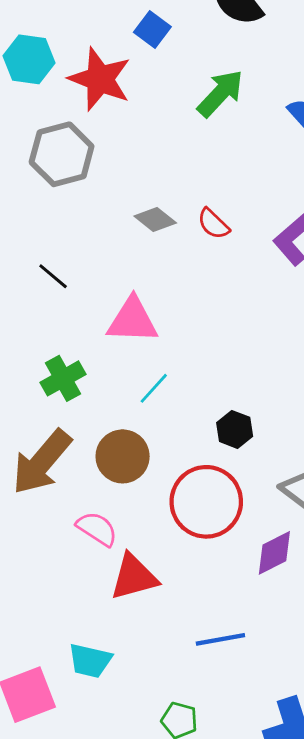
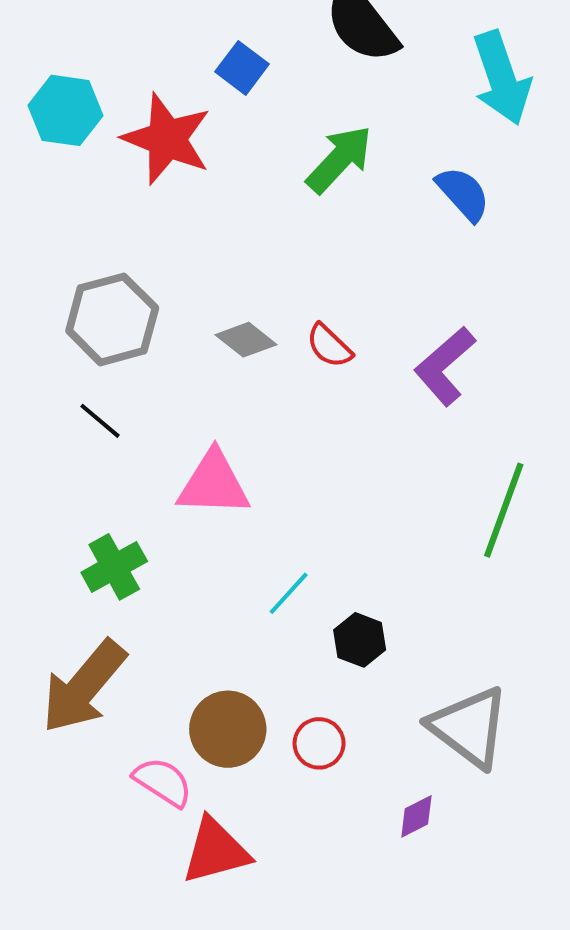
gray hexagon: (62, 154) -> (112, 319), moved
cyan line: (154, 388) -> (289, 593), moved
brown circle: (123, 456) -> (228, 729), moved
red circle: (206, 502) -> (319, 743), size x0.5
purple diamond: (274, 553) -> (416, 816), size x0.7

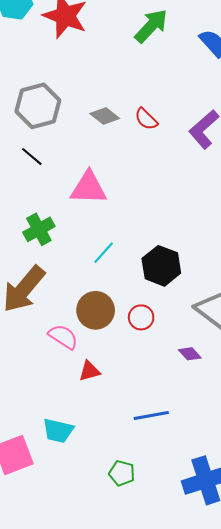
cyan line: (289, 593) -> (104, 253), moved
black hexagon: (360, 640) -> (161, 266), size x1.5
purple diamond: (416, 816) -> (190, 354), turned 75
red triangle: (216, 851) -> (89, 371), size x0.6

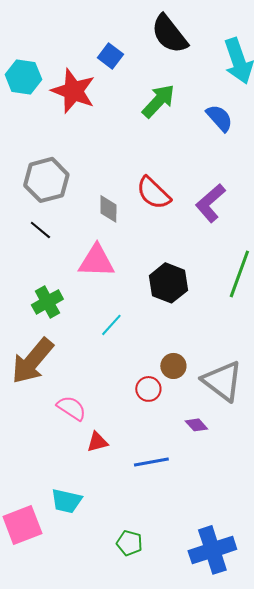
gray diamond: (105, 116) -> (108, 209), moved, turned 52
red semicircle: (146, 119) -> (153, 193), size x1.5
black hexagon: (161, 266) -> (168, 283), moved
brown circle: (96, 310) -> (173, 366), moved, size x0.7
blue line: (151, 416) -> (151, 462), moved

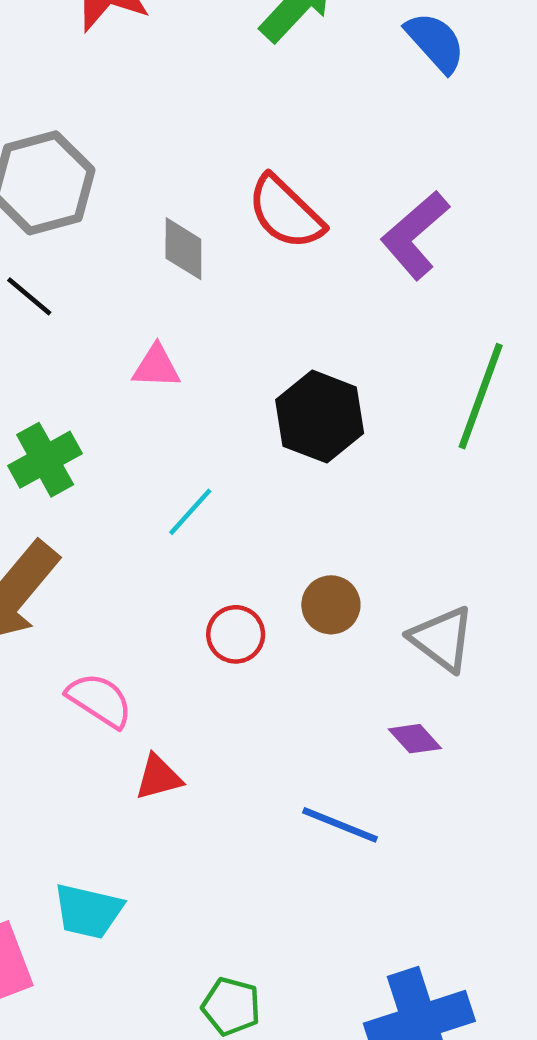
pink triangle: (96, 261) -> (156, 367), size x0.6
gray triangle: (222, 381) -> (442, 639), size x0.7
red circle: (148, 389) -> (236, 634), moved
purple diamond: (196, 425) -> (415, 739), moved
blue line: (151, 462) -> (340, 825), moved, turned 32

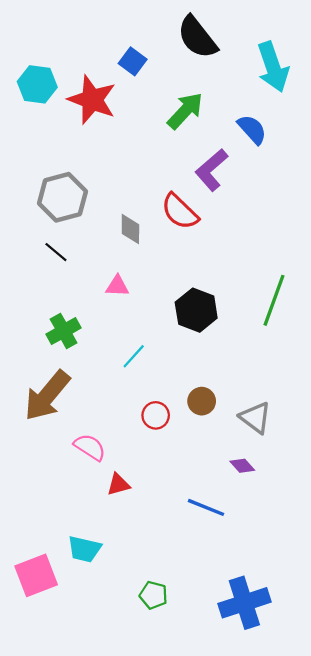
purple L-shape: (415, 235) -> (212, 170), moved

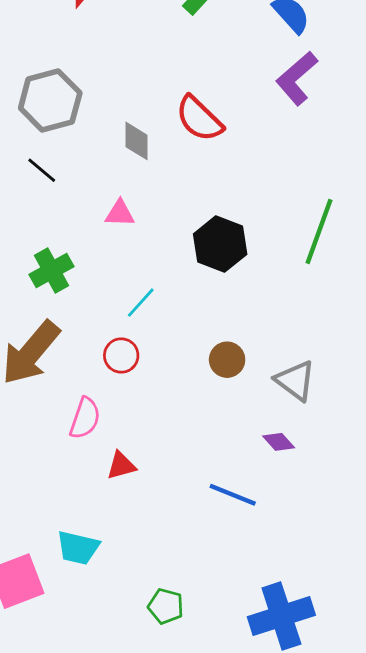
purple L-shape: (212, 170) -> (297, 78), moved
red circle: (156, 415) -> (121, 355), moved
pink semicircle: (90, 447) -> (85, 418), turned 76

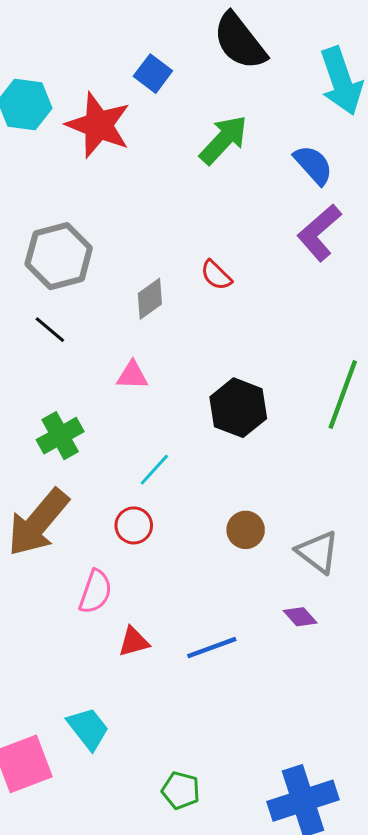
red semicircle: (199, 119) -> (216, 275), size x0.6
gray diamond: (137, 141) -> (150, 299), turned 54
blue line: (233, 495) -> (212, 648), moved, turned -42
cyan trapezoid: (78, 548) -> (88, 729), turned -141

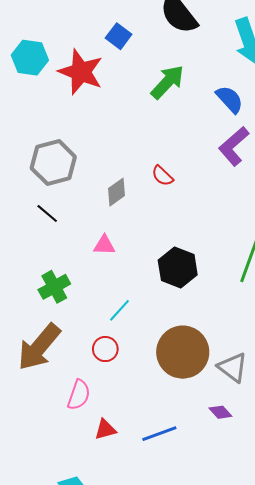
brown circle: (246, 530) -> (183, 352), size x2.0

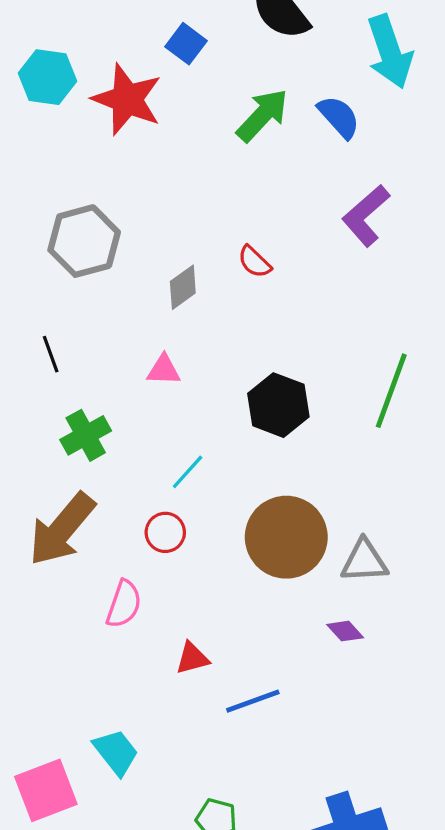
blue semicircle: (230, 99) -> (339, 117), moved
black line: (47, 213) -> (51, 354), moved, turned 30
gray triangle: (233, 367) -> (364, 561), turned -40
red triangle: (105, 430) -> (192, 658), moved
blue line: (159, 434) -> (253, 701), moved

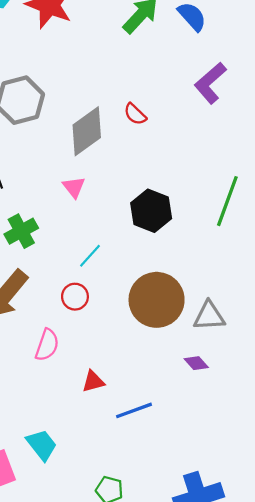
gray diamond: (183, 287) -> (87, 131), size x1.6
pink triangle: (164, 370) -> (74, 187), turned 50

